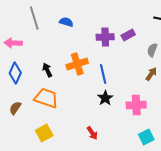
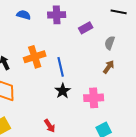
purple cross: (105, 37) -> (57, 15), moved

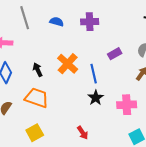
purple rectangle: (86, 28) -> (115, 54), moved
orange cross: (35, 57) -> (68, 64), turned -30

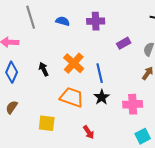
purple rectangle: (115, 54) -> (124, 43), moved
orange trapezoid: (37, 98) -> (72, 97), moved
yellow square: (35, 133) -> (47, 123), moved, turned 36

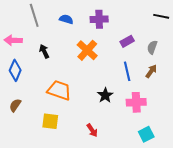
orange cross: (74, 63) -> (87, 50), moved
black arrow: (44, 69) -> (44, 51), moved
blue line: (100, 73) -> (127, 71), moved
orange trapezoid: (72, 97) -> (59, 90), moved

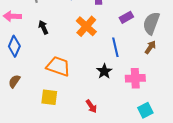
gray semicircle: (152, 47) -> (151, 23), size x1.6
blue line: (127, 71) -> (115, 47), moved

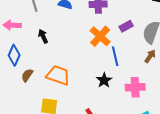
orange cross: (86, 26) -> (100, 36), moved
brown semicircle: (14, 81) -> (27, 75), moved

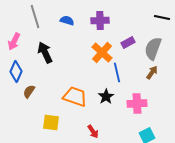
pink arrow: (12, 25) -> (14, 42), turned -66
black arrow: (43, 36) -> (45, 52), size x1.5
orange trapezoid: (58, 75) -> (75, 96), moved

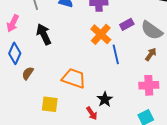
gray semicircle: (153, 48) -> (152, 30), turned -75
black star: (106, 96) -> (105, 99), moved
pink cross: (137, 104) -> (149, 85), moved

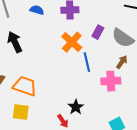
purple rectangle: (127, 24) -> (98, 32), turned -32
orange trapezoid: (74, 78) -> (25, 86), moved
pink cross: (149, 85) -> (111, 81), moved

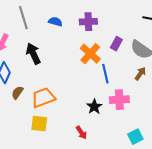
pink cross: (111, 81) -> (119, 100), moved
orange trapezoid: (25, 86) -> (43, 98), turned -40
black star: (76, 107) -> (94, 107), moved

